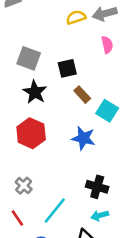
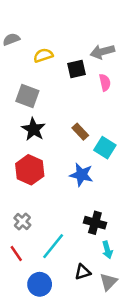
yellow semicircle: (76, 17) -> (43, 55), moved
black square: (67, 68) -> (77, 69), moved
cyan arrow: (100, 215) -> (107, 250), moved, turned -91

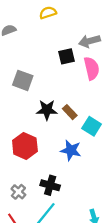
yellow semicircle: (43, 55) -> (48, 13), moved
pink semicircle: (105, 82) -> (92, 68), size x1.5
black star: (33, 129) -> (47, 110), moved, turned -30
black cross: (95, 223) -> (50, 185), moved

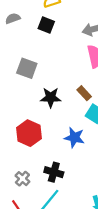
black square: (66, 56) -> (46, 25), moved, turned 35
brown rectangle: (70, 112) -> (84, 93), moved

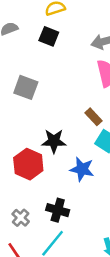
black star: (51, 97) -> (54, 141), moved

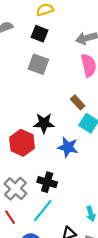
gray square: (26, 87) -> (38, 64), moved
gray cross: (21, 218) -> (15, 189), size x1.5

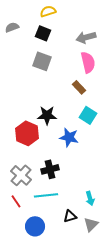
brown rectangle: (78, 102) -> (79, 87), moved
black cross: (47, 182) -> (50, 169), turned -30
cyan line: (43, 211) -> (46, 195), turned 45

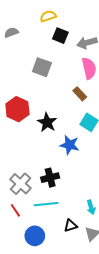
black square: (43, 33) -> (60, 36), moved
black star: (47, 115) -> (47, 122), turned 30
red hexagon: (27, 133) -> (17, 109), moved

